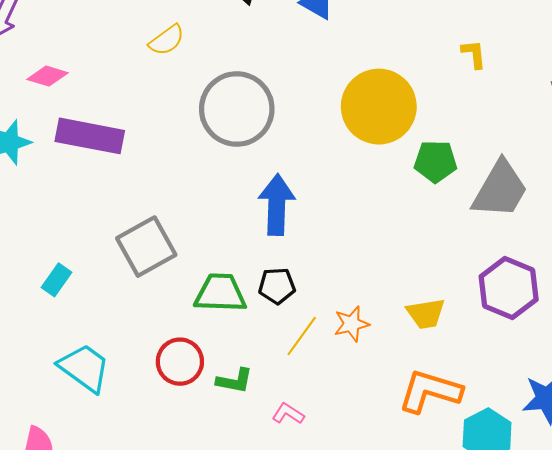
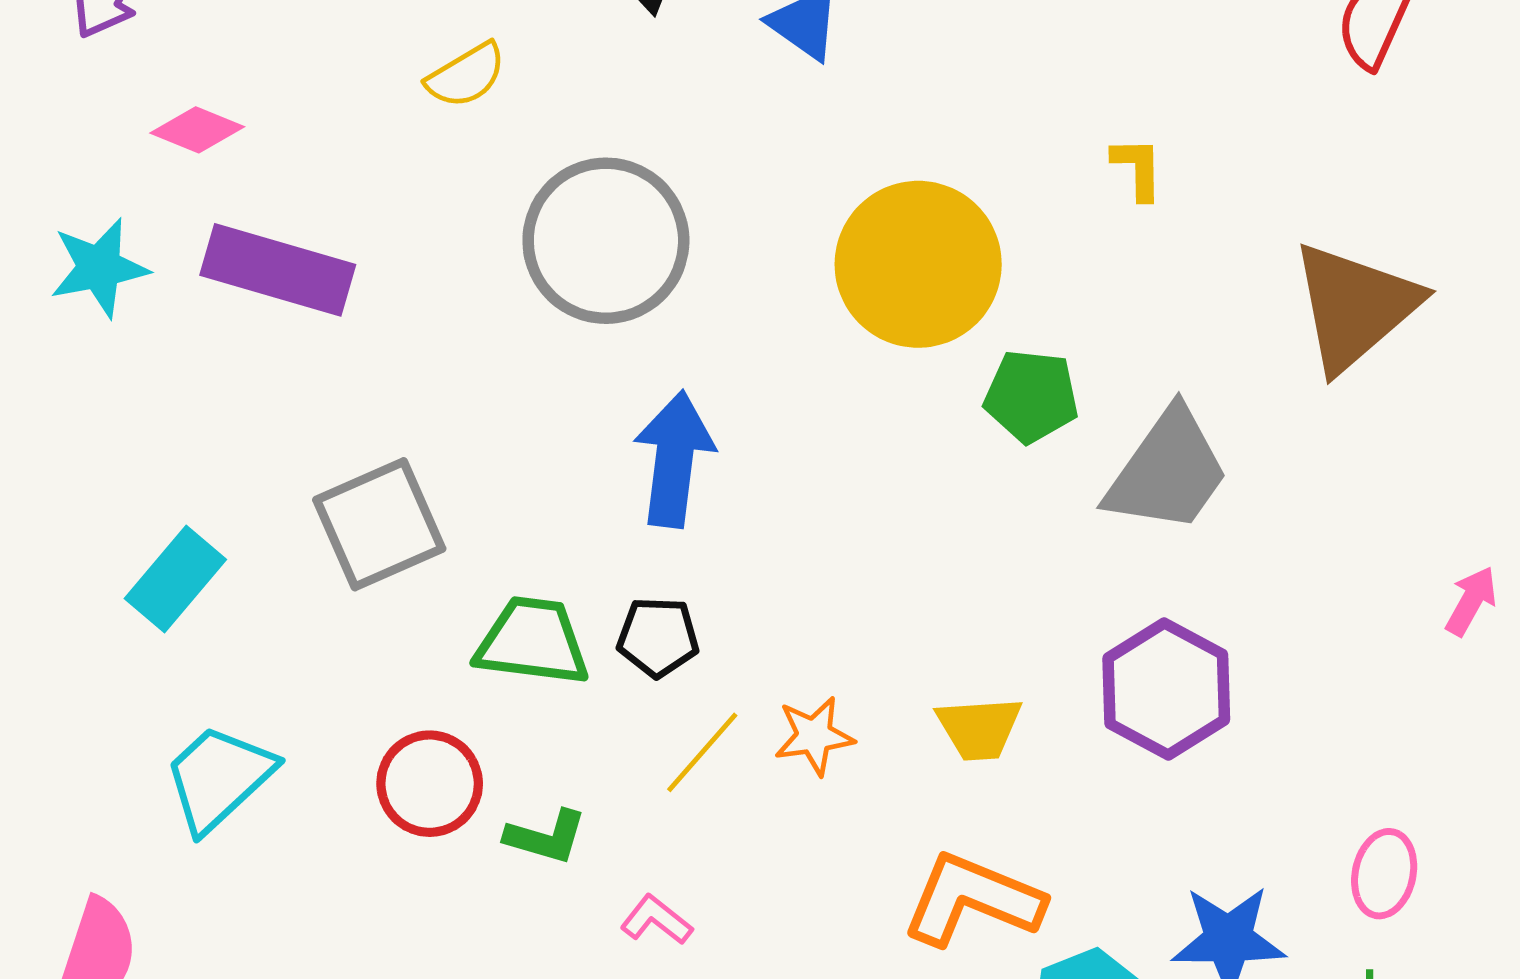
cyan rectangle: (56, 280) -> (175, 579), size x1.4
cyan trapezoid: (84, 368) -> (219, 778), turned -84

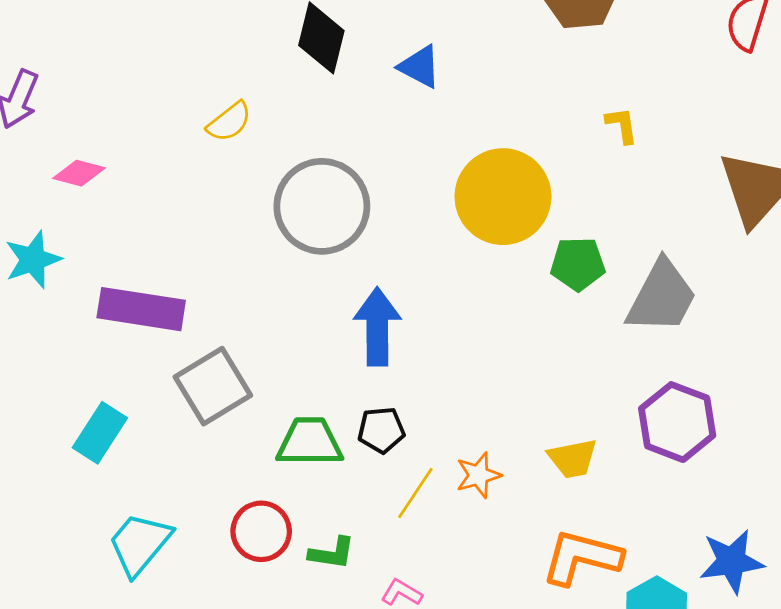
purple rectangle: (278, 270) -> (141, 309), moved

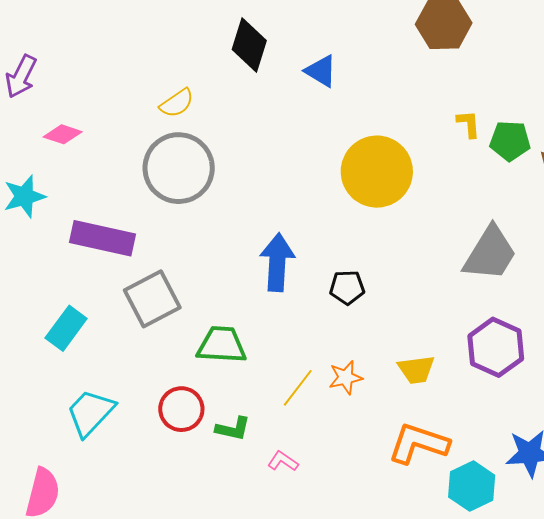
gray circle: (322, 206) -> (179, 168), moved
green pentagon: (578, 264) -> (510, 141), moved
black pentagon: (381, 430) -> (347, 287), moved

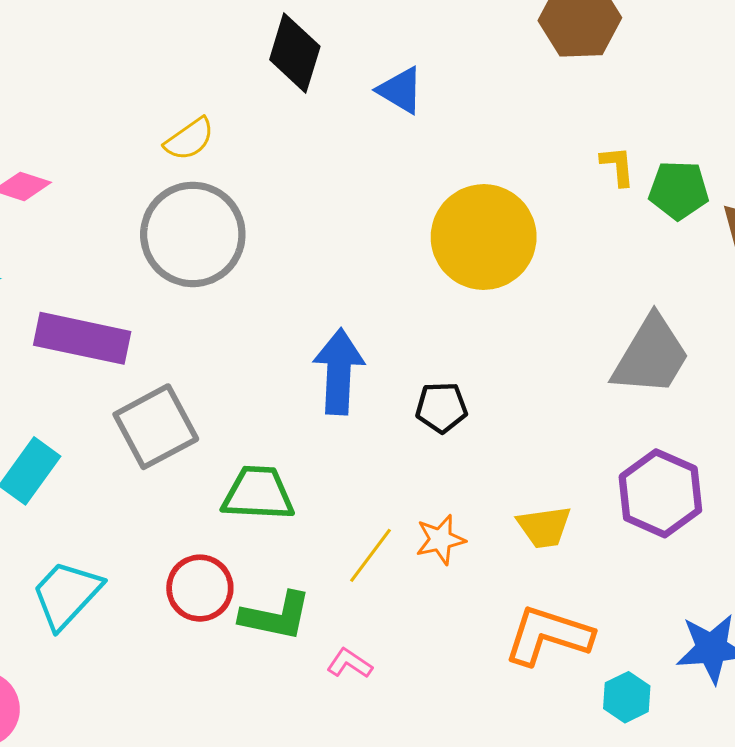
green L-shape: (233, 429) -> (276, 616), size x1.4
cyan hexagon: (472, 486) -> (627, 697), size x0.7

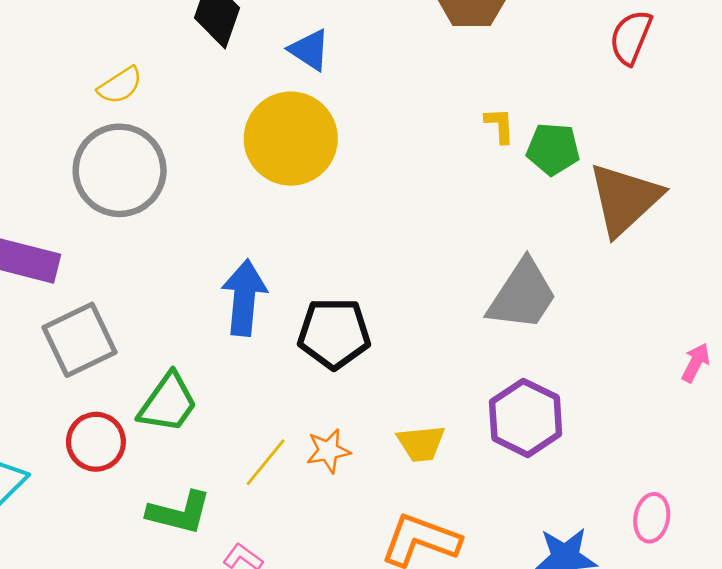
yellow circle: (484, 237) -> (291, 139), moved
black pentagon: (441, 407) -> (334, 333), size x1.6
green trapezoid: (258, 493) -> (168, 403), turned 120
red circle: (200, 588) -> (96, 442), moved

